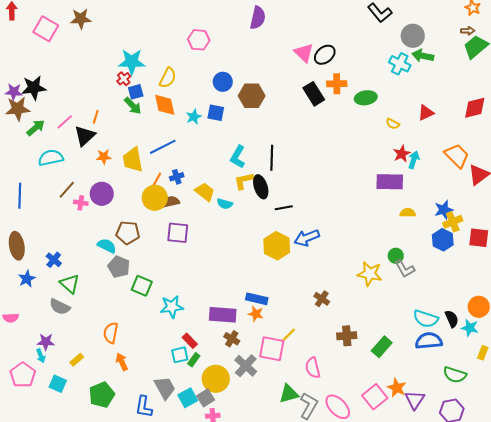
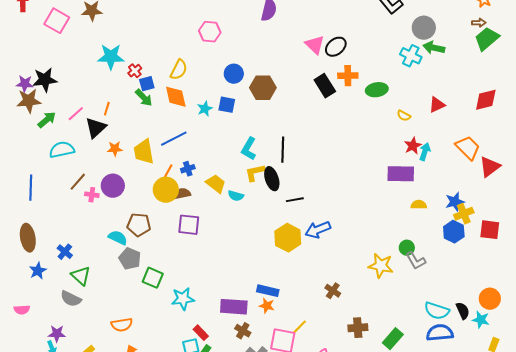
cyan star: (132, 62) -> (111, 57), moved
orange semicircle: (111, 333) -> (122, 325), turned -110

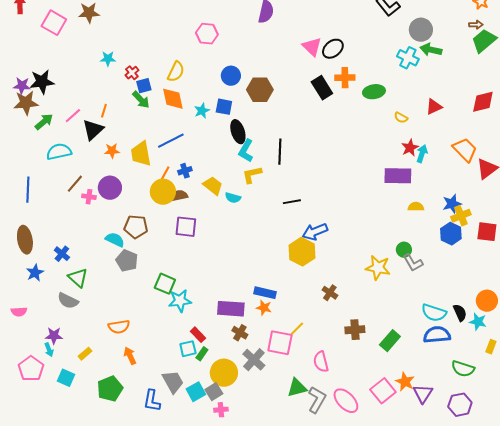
cyan star: (111, 57) -> (108, 59), size x0.6
black ellipse: (272, 179) -> (238, 132), moved
yellow hexagon: (288, 238) -> (302, 252), moved
green square: (153, 278) -> (165, 284), moved

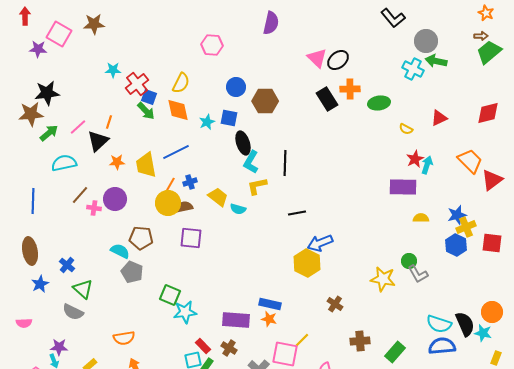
red cross: (132, 73) -> (137, 84), size x1.6
purple star: (22, 86) -> (38, 49), moved
blue square: (144, 86) -> (149, 97), turned 35
black semicircle: (460, 313) -> (465, 324), size x1.4
brown cross: (240, 333) -> (229, 348), moved

